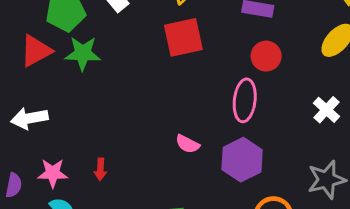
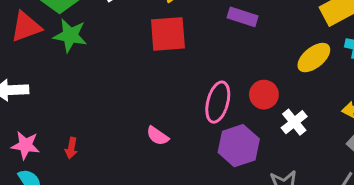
red circle: (266, 56) -> (264, 95), moved
purple hexagon: (242, 160) -> (239, 146), moved

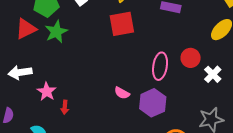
green star: (70, 35) -> (56, 32), turned -30
pink star: (25, 145) -> (47, 92), moved, turned 30
purple hexagon: (239, 146) -> (153, 103), moved

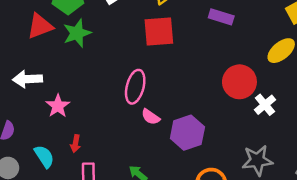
red circle: (191, 58) -> (239, 82), size x1.4
pink ellipse: (160, 66) -> (135, 87), moved
red arrow: (65, 107) -> (76, 144), moved

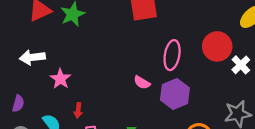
pink ellipse: (135, 87) -> (172, 55), moved

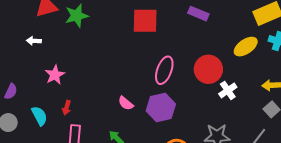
white arrow: (32, 57) -> (34, 41), moved, size x0.6
pink semicircle: (142, 83) -> (126, 103), moved

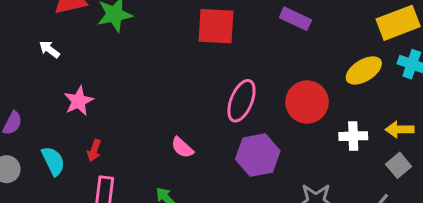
white arrow: (34, 41) -> (49, 49), turned 32
white cross: (228, 90) -> (353, 136), moved, turned 30
purple hexagon: (161, 107) -> (258, 155), moved

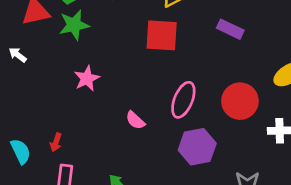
pink star: (79, 101) -> (87, 78), moved
pink semicircle: (182, 148) -> (135, 120), moved

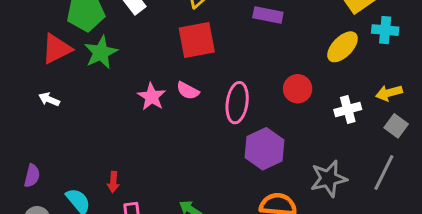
pink star: (87, 78) -> (152, 97), moved
red circle: (240, 101) -> (298, 89), size x0.7
pink semicircle: (135, 120) -> (188, 91), moved

